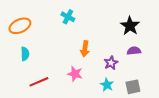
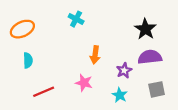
purple semicircle: (134, 51) -> (150, 57), size x1.5
gray square: (133, 87) -> (157, 89), moved

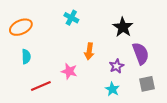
black star: (145, 29) -> (123, 27), moved
purple semicircle: (150, 57) -> (141, 53), turned 75
pink star: (84, 83) -> (69, 71), moved

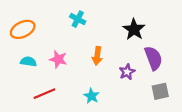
cyan semicircle: (26, 57) -> (28, 62), turned -80
pink star: (69, 71) -> (58, 59), moved
cyan star: (112, 89) -> (91, 96), moved

